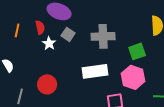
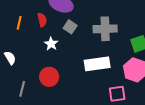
white star: (49, 43) -> (51, 44), moved

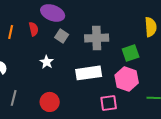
white star: (51, 44) -> (47, 62), moved
red circle: (49, 77) -> (50, 102), moved

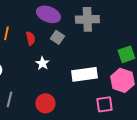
red semicircle: (34, 29) -> (30, 38), moved
gray cross: (97, 38) -> (87, 19), moved

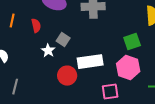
gray square: (57, 37) -> (63, 40), moved
red circle: (45, 103) -> (67, 76), moved

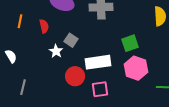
green square: (132, 42) -> (130, 43), moved
pink square: (110, 92) -> (100, 89), moved

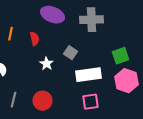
gray square: (71, 40) -> (70, 53), moved
red circle: (75, 76) -> (42, 101), moved

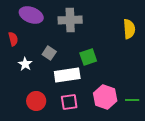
green square: (120, 56) -> (88, 57), moved
pink hexagon: (126, 81) -> (105, 97), moved
red circle: (42, 101) -> (36, 101), moved

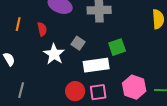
white star: (25, 64) -> (54, 54), size x1.5
red circle: (36, 101) -> (75, 91), moved

